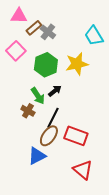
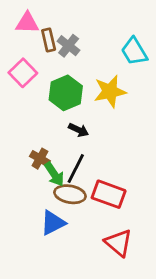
brown rectangle: (34, 28) -> (49, 40), turned -63
black arrow: (55, 91) -> (79, 130), turned 64
green arrow: (38, 96) -> (54, 174), moved
brown ellipse: (49, 136) -> (70, 194), turned 65

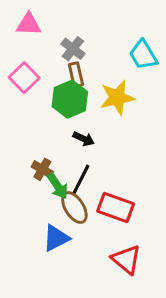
brown rectangle: (49, 40) -> (76, 75), moved
brown ellipse: (70, 194) -> (74, 208), turned 48

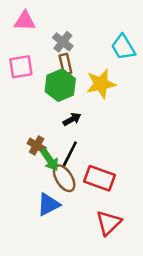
pink square: (24, 78) -> (21, 67), turned 35
black arrow: (84, 139) -> (72, 119), turned -54
red triangle: (126, 259) -> (109, 223), turned 36

